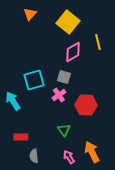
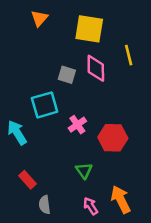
yellow square: (68, 22) -> (89, 29), turned -30
pink diamond: (73, 52) -> (96, 68), turned -60
gray square: (64, 77) -> (67, 75), moved
red rectangle: (21, 137) -> (28, 180), turned 48

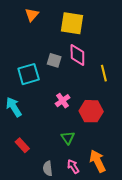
yellow line: (129, 55) -> (104, 73), moved
cyan square: (45, 105) -> (29, 74), moved
gray semicircle: (45, 205) -> (48, 168), moved

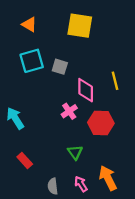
orange triangle: (32, 15) -> (29, 24), moved, turned -40
pink diamond: (77, 55) -> (86, 90), moved
cyan square: (29, 74) -> (32, 61), moved

